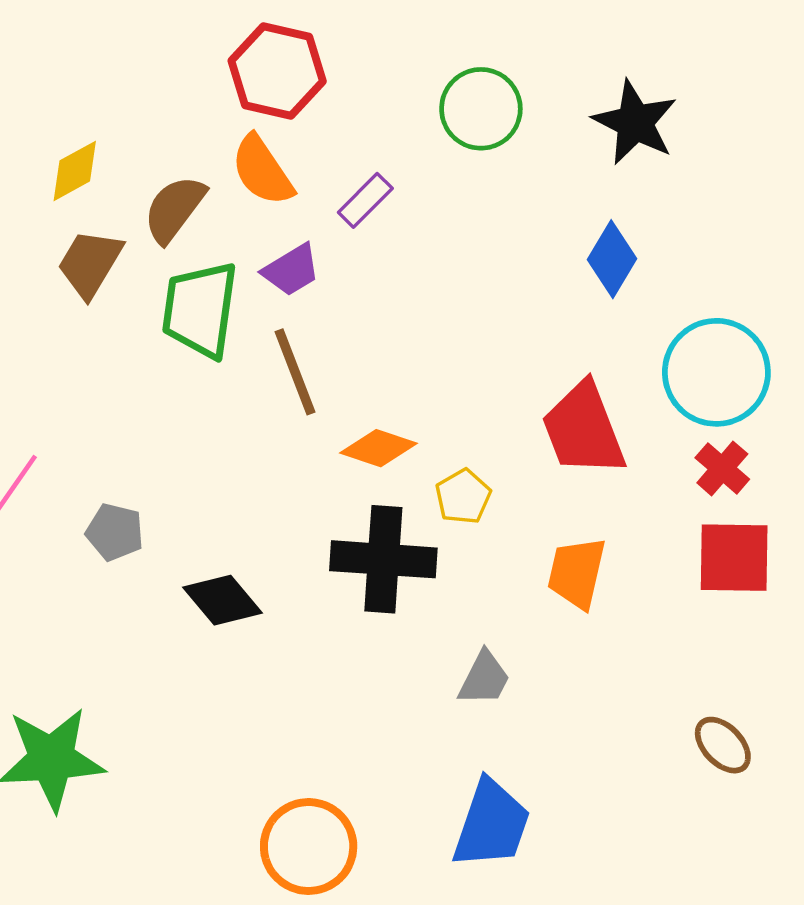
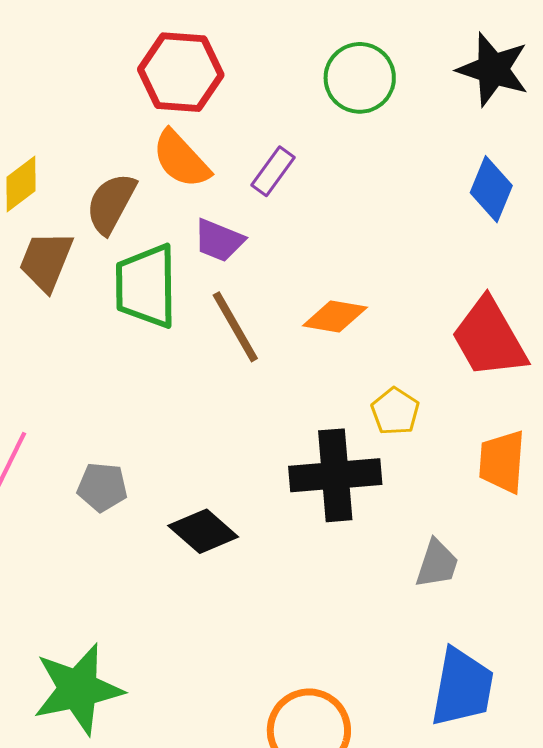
purple trapezoid: (291, 270) -> (219, 240), turned 62
orange diamond: (379, 448) -> (335, 316), moved

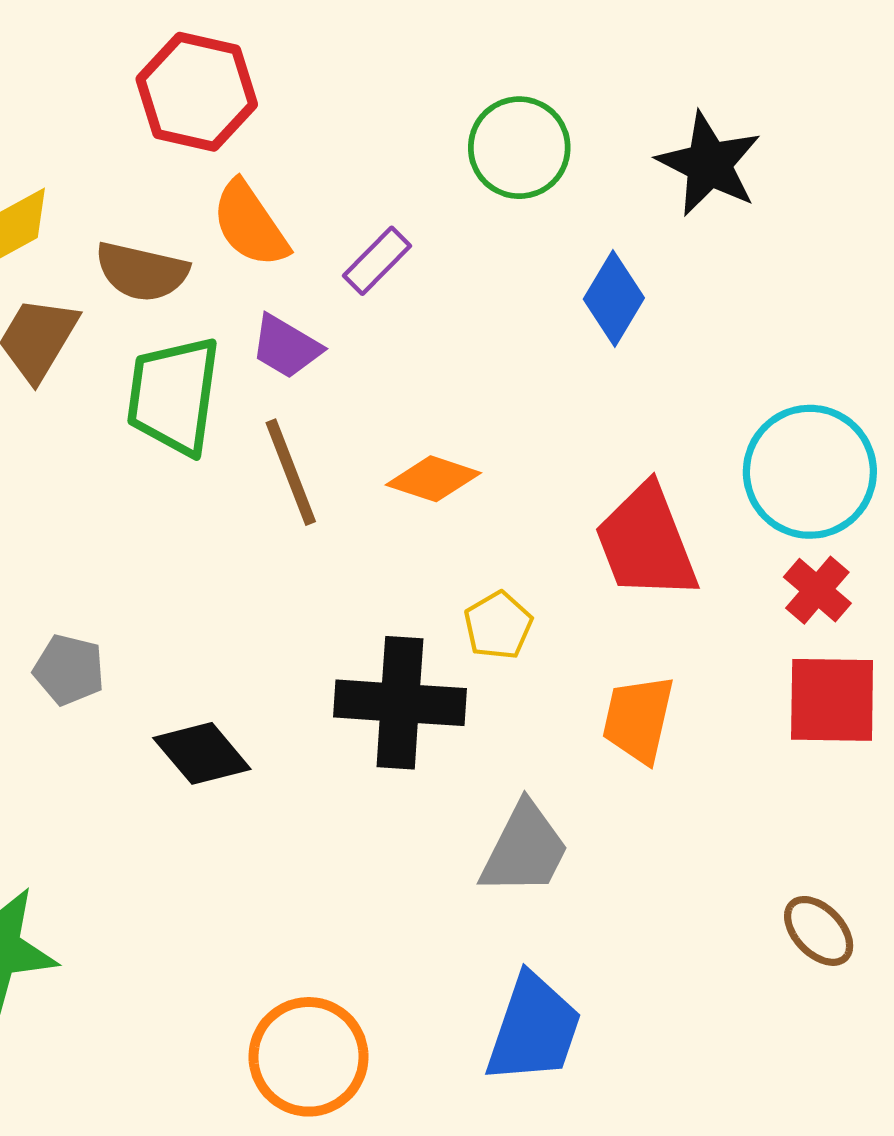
red hexagon: (181, 72) -> (197, 92), moved
blue diamond: (491, 189) -> (614, 298), moved
brown semicircle: (111, 203) -> (142, 272), turned -114
gray trapezoid: (437, 564) -> (525, 849), size x1.4

